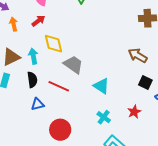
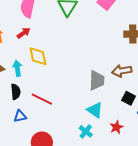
brown arrow: (138, 55) -> (122, 71), turned -42
gray trapezoid: (73, 65) -> (97, 80), moved, turned 55
cyan triangle: (101, 86) -> (95, 110), moved

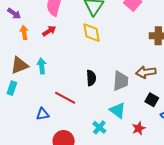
yellow diamond: (38, 56) -> (92, 33), moved
black semicircle: (16, 92) -> (91, 78), moved
cyan cross: (86, 131) -> (99, 127), moved

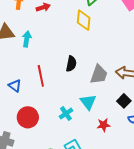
red line: (65, 98) -> (41, 76), turned 35
blue triangle: (43, 114) -> (15, 86), turned 32

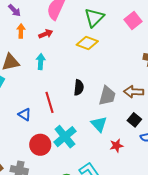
yellow diamond: (84, 20) -> (87, 43), turned -70
cyan arrow: (27, 39) -> (41, 62), moved
cyan cross: (66, 114) -> (65, 137), moved, size x1.6

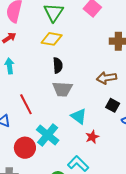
black semicircle: (79, 88) -> (58, 65), moved
gray trapezoid: (107, 96) -> (62, 89), moved, turned 90
red star: (116, 146) -> (92, 137), moved

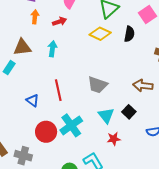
black semicircle: (58, 65) -> (129, 34), moved
black square: (113, 105) -> (129, 112), moved

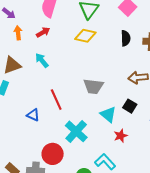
black semicircle: (129, 34) -> (126, 38), moved
cyan arrow: (52, 49) -> (42, 60), turned -35
red circle: (46, 132) -> (53, 154), moved

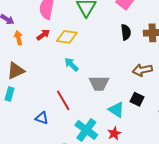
yellow diamond: (85, 36) -> (67, 37), moved
cyan arrow: (42, 60) -> (71, 65), moved
red star: (121, 136) -> (114, 133), moved

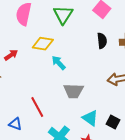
red arrow: (43, 35) -> (11, 55), moved
cyan arrow: (71, 65) -> (59, 63), moved
black square: (137, 99) -> (113, 122), moved

